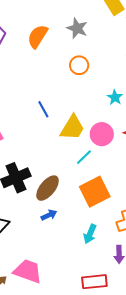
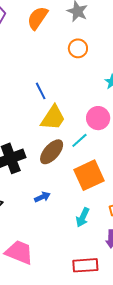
yellow trapezoid: (72, 128) -> (53, 118), moved
brown ellipse: (48, 188) -> (52, 152), moved

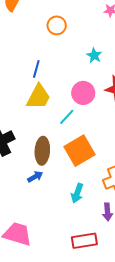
blue line: (41, 91) -> (36, 69), moved, turned 48
brown ellipse: (52, 152) -> (42, 151), moved, turned -32

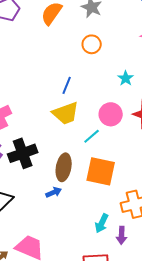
yellow trapezoid: (38, 97) -> (66, 113), turned 36
orange square: (80, 151) -> (101, 171), turned 36
cyan arrow: (77, 193) -> (102, 223), moved

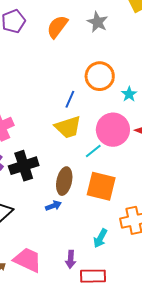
orange circle: (92, 44) -> (100, 76), moved, size x1.5
pink circle: (111, 114) -> (113, 130), size x1.4
purple arrow: (122, 235) -> (71, 259), moved

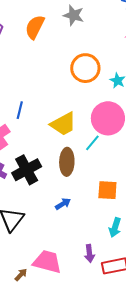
blue line: (70, 99) -> (20, 110), moved
brown ellipse: (64, 181) -> (67, 162), moved
orange square: (101, 186) -> (107, 190), moved, size x0.7

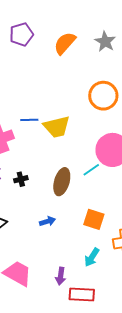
blue line: (20, 110) -> (29, 120), turned 60
yellow trapezoid: (63, 124) -> (57, 127), moved
black cross: (27, 170) -> (21, 179), size x0.5

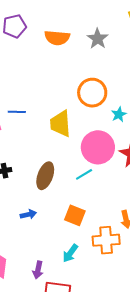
orange semicircle: (65, 43) -> (57, 38), turned -130
yellow trapezoid: (57, 127) -> (60, 124), moved, turned 96
cyan line: (91, 170) -> (84, 174), moved

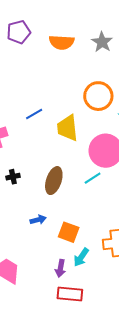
blue line: (17, 112) -> (34, 114), moved, turned -30
orange square: (75, 215) -> (69, 232), moved
purple arrow: (38, 270) -> (60, 268), moved

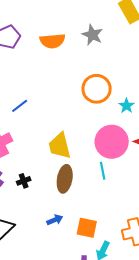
blue line: (34, 114) -> (20, 106), moved
yellow trapezoid: (67, 128) -> (60, 146), moved
cyan line: (93, 178) -> (103, 171), turned -60

